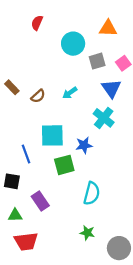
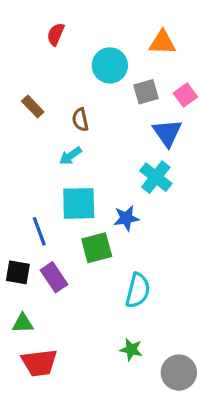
brown rectangle: (12, 87) -> (33, 107), moved
cyan arrow: (70, 93) -> (70, 156), moved
brown semicircle: (38, 96) -> (80, 120), moved, turned 120
purple rectangle: (40, 201) -> (54, 277), moved

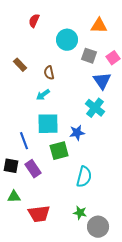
gray square: (146, 92) -> (89, 56), turned 35
red trapezoid: (39, 363) -> (39, 214), moved
gray circle: (179, 373) -> (98, 227), moved

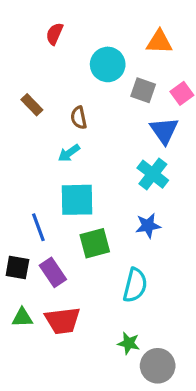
blue star: (77, 133) -> (148, 226), moved
red trapezoid: (39, 214) -> (63, 321), moved

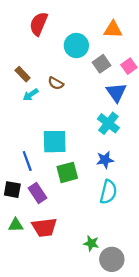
red semicircle: (54, 34) -> (39, 24), size x1.5
gray square: (143, 90) -> (102, 64), turned 36
brown semicircle: (79, 118) -> (56, 83), turned -49
cyan arrow: (69, 153) -> (31, 95), moved
cyan semicircle: (135, 285) -> (108, 192), moved

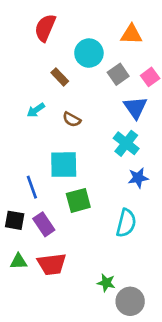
brown rectangle: (23, 74) -> (60, 77), moved
brown semicircle: (56, 83) -> (72, 119), moved
blue star: (105, 160) -> (138, 178), moved

